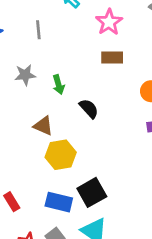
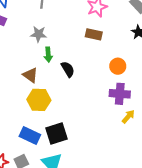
gray star: (25, 75) -> (39, 34), moved
green arrow: (59, 85) -> (48, 55), moved

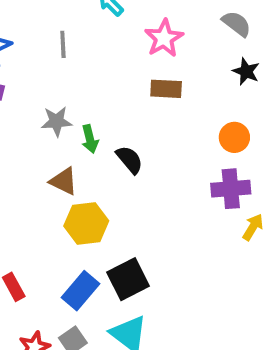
gray star: (39, 34) -> (56, 121), moved
orange circle: (118, 66) -> (234, 137), moved
blue rectangle: (30, 136) -> (81, 291), turned -66

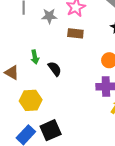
gray star: (56, 121) -> (49, 16), moved
brown triangle: (64, 181) -> (12, 73), moved

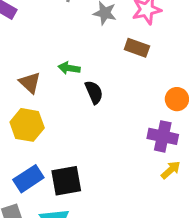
green arrow: (35, 57) -> (69, 68), turned 96
yellow hexagon: (31, 100) -> (27, 125), moved

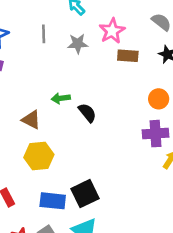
brown rectangle: (137, 48) -> (128, 56), moved
blue rectangle: (28, 179) -> (53, 201), turned 55

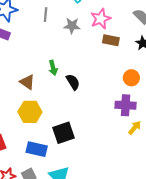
green arrow: (61, 98) -> (53, 68), turned -104
black square: (85, 194) -> (63, 133), moved

